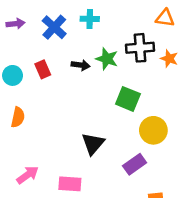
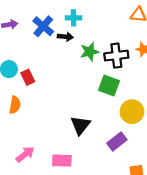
black cross: (140, 48) -> (116, 56), moved
green star: (107, 59) -> (90, 52), turned -30
black arrow: (81, 65) -> (65, 37), moved
red rectangle: (43, 69) -> (28, 77), moved

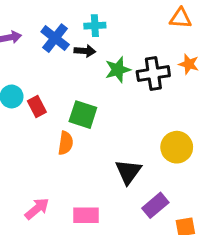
green square: (109, 86) -> (83, 115), moved
orange semicircle: (15, 105) -> (66, 143), moved
black triangle: (80, 125) -> (128, 172), moved
purple rectangle: (117, 141) -> (155, 205), moved

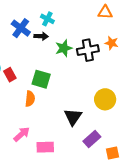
cyan cross: (95, 26) -> (47, 19), turned 32
pink arrow: (37, 209) -> (22, 134), moved

